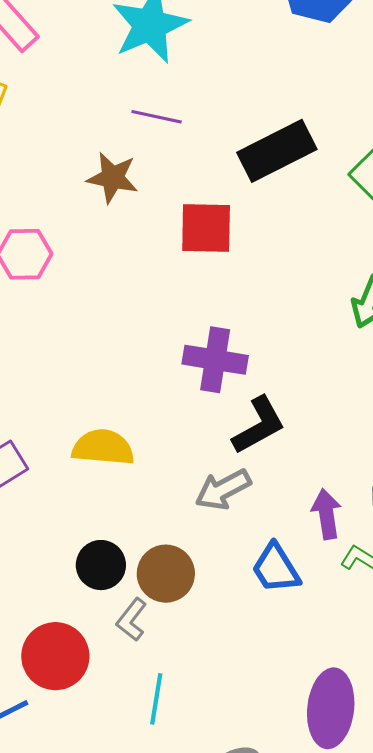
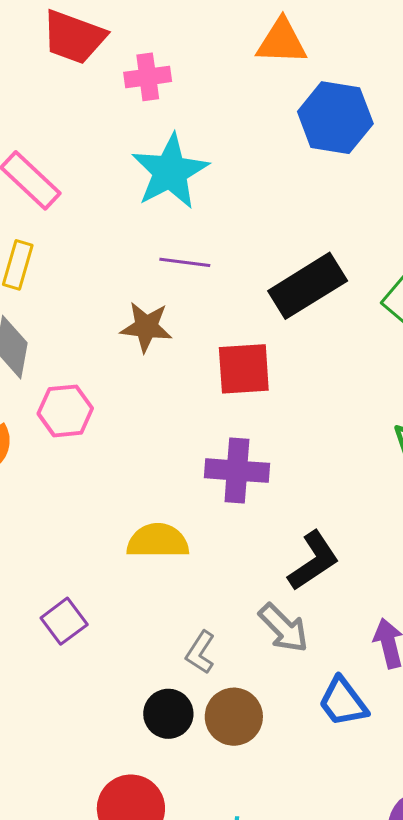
purple cross: (215, 360) -> (237, 471), moved
yellow semicircle: (103, 447) -> (158, 541), moved
gray arrow: (223, 490) -> (283, 628), turned -102
gray L-shape: (132, 620) -> (200, 652), moved

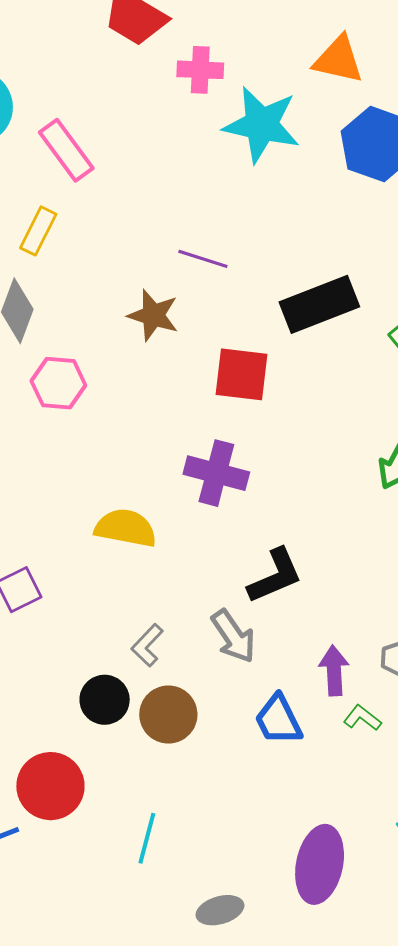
cyan star: (170, 172) -> (262, 125), moved, turned 30

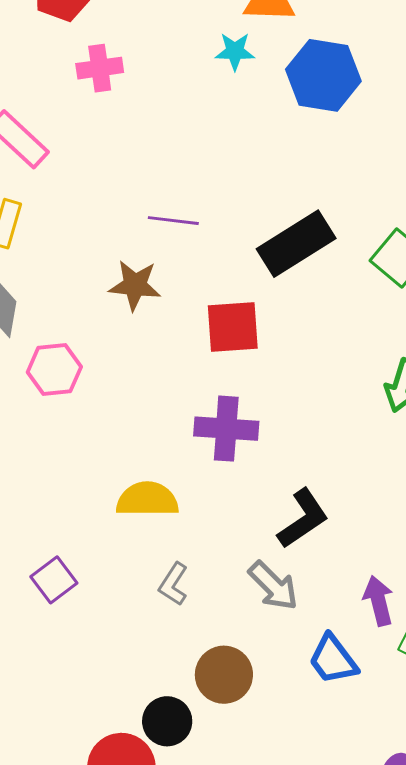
pink cross: (200, 70) -> (100, 68), moved
cyan star: (262, 125) -> (235, 51), moved, size x0.5
gray L-shape: (147, 645) -> (173, 584), moved
black circle: (105, 700) -> (167, 721), moved

